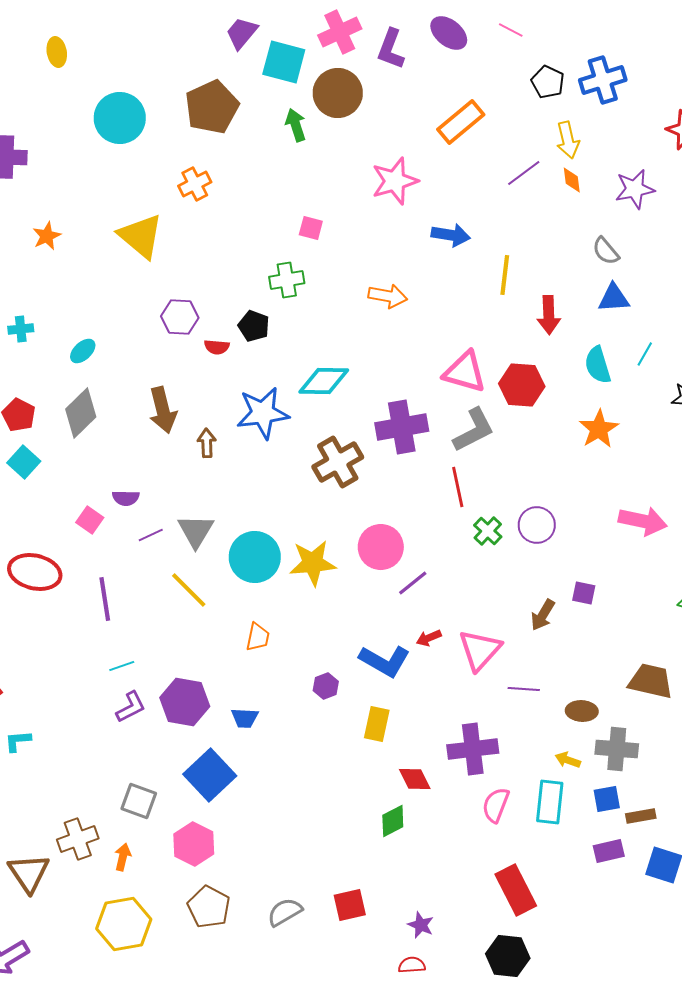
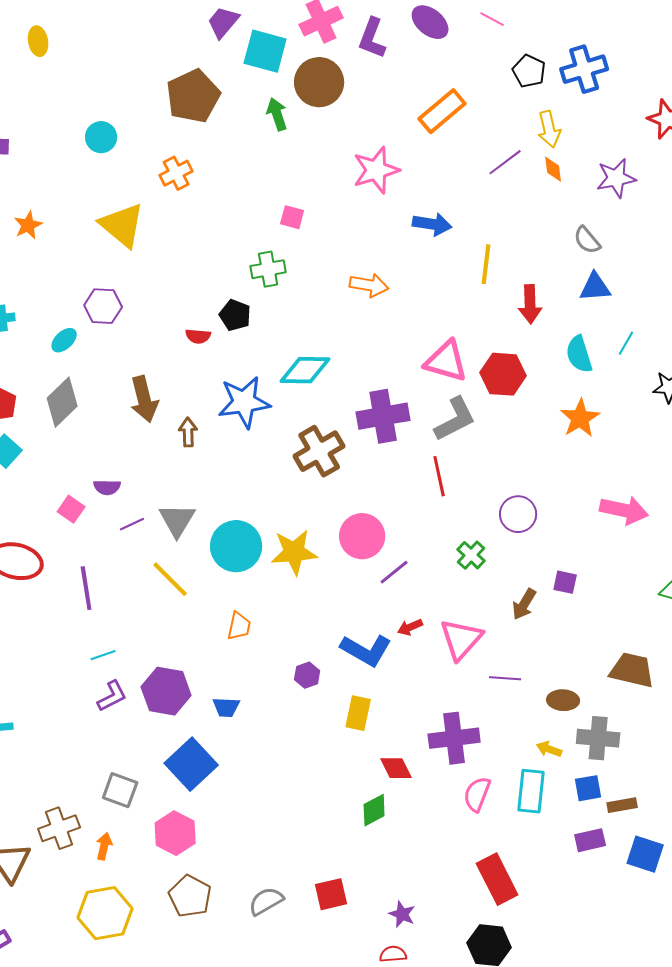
cyan circle: (120, 118) -> (101, 137), moved, size x0.6
purple hexagon: (180, 317) -> (103, 306), moved
green cross: (488, 531) -> (471, 555), moved

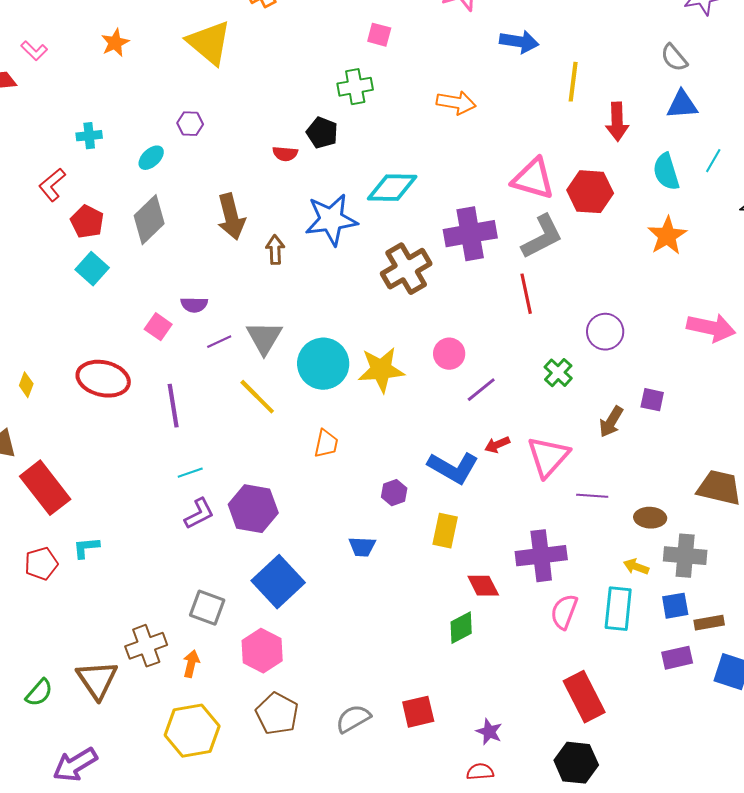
purple hexagon: (103, 306) -> (190, 124), size x0.7
pink circle: (362, 536) -> (449, 354), size x0.7
blue trapezoid: (226, 707) -> (362, 547), moved

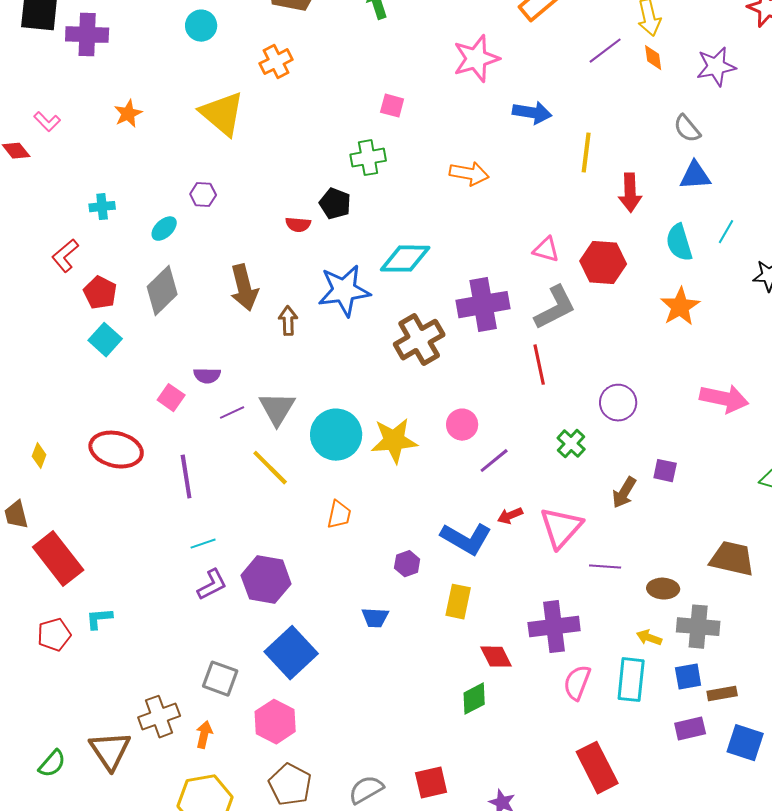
pink triangle: (533, 179) -> (546, 250), size x0.6

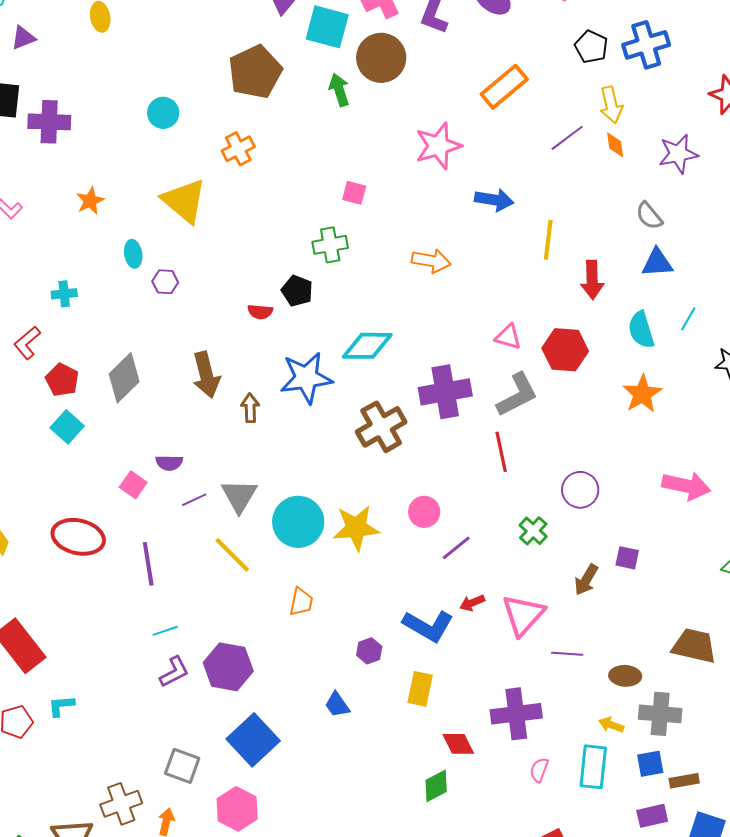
cyan ellipse: (164, 229) -> (133, 254), moved, turned -56
blue trapezoid: (375, 618) -> (337, 705), turned 52
pink semicircle: (577, 683) -> (539, 770), size x0.7

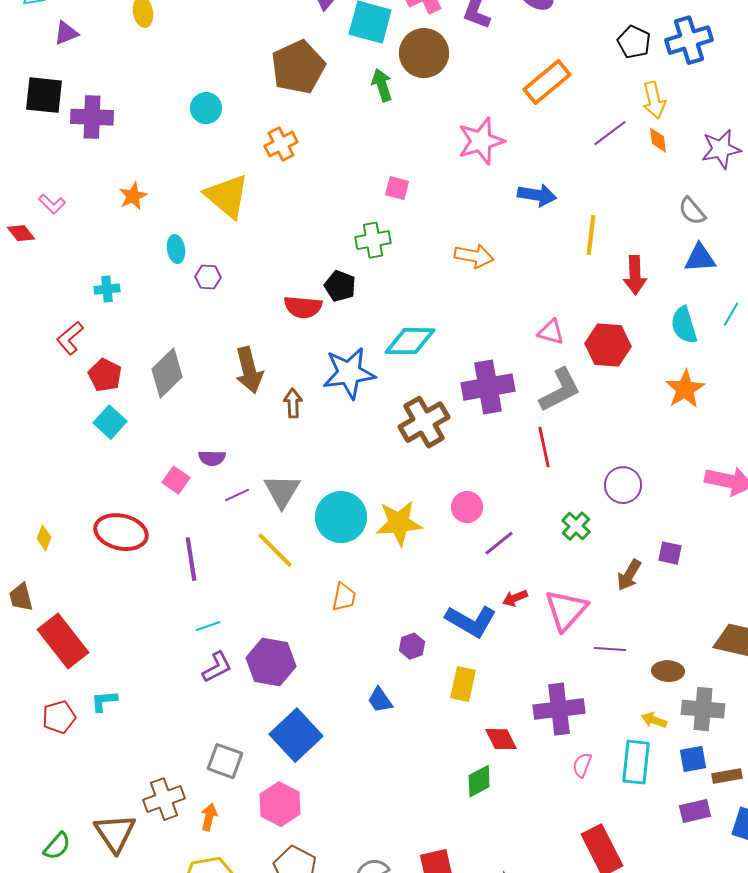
red semicircle: (260, 312) -> (303, 307), size x1.5

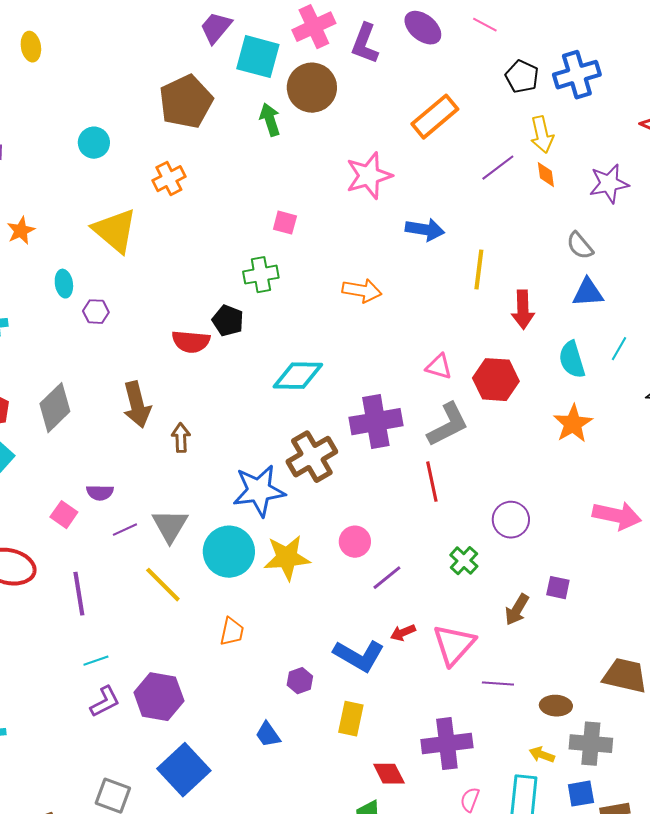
blue star: (349, 373) -> (259, 491), moved

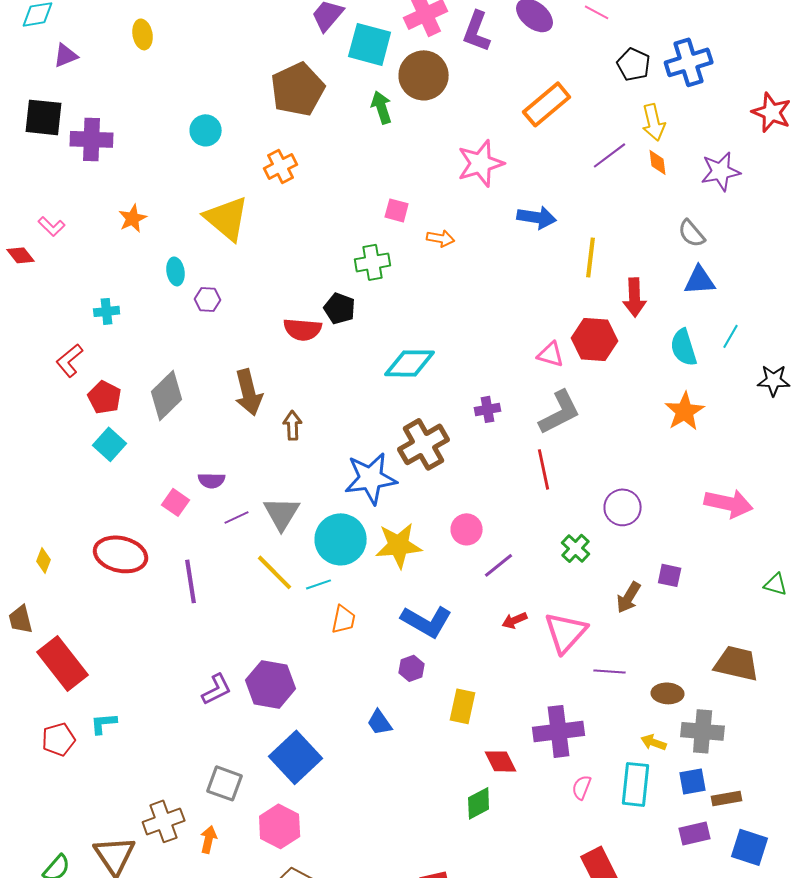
orange arrow: (362, 291) -> (441, 238), moved, size x0.7
red hexagon: (496, 380) -> (595, 339), moved
purple cross: (376, 422) -> (488, 409), size x0.5
blue L-shape: (359, 656) -> (427, 621), moved
cyan line: (96, 661) -> (319, 584), moved

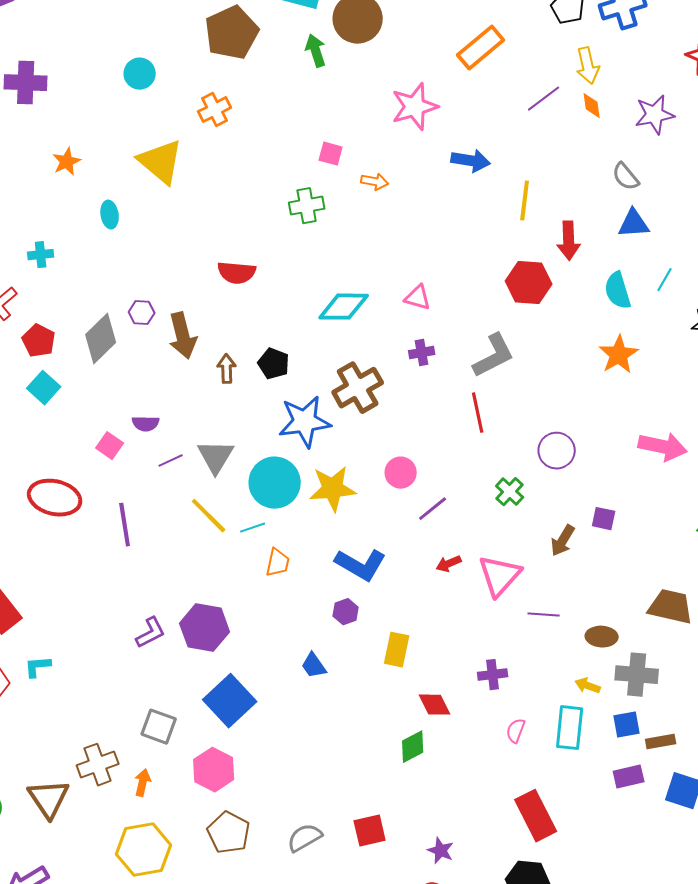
purple hexagon: (208, 299) -> (142, 313), moved
black pentagon: (340, 308) -> (274, 364), moved
pink triangle: (551, 354) -> (418, 298), moved
purple cross: (559, 731) -> (493, 675), size x0.6

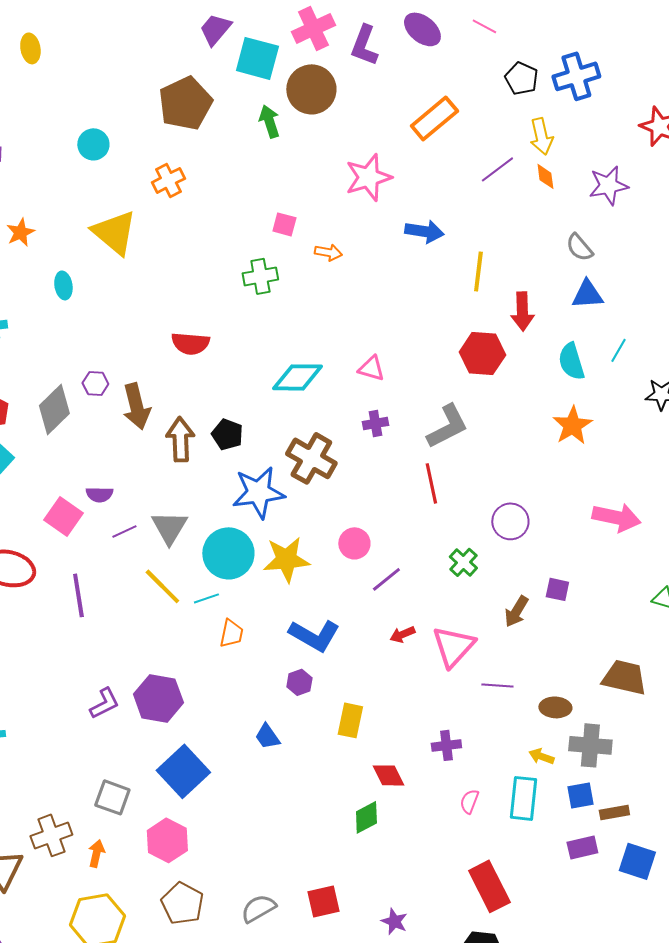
brown arrow: (227, 369) -> (180, 439), size x1.5
brown cross: (358, 388) -> (311, 458), turned -30
pink square: (110, 446) -> (63, 516), size x1.4

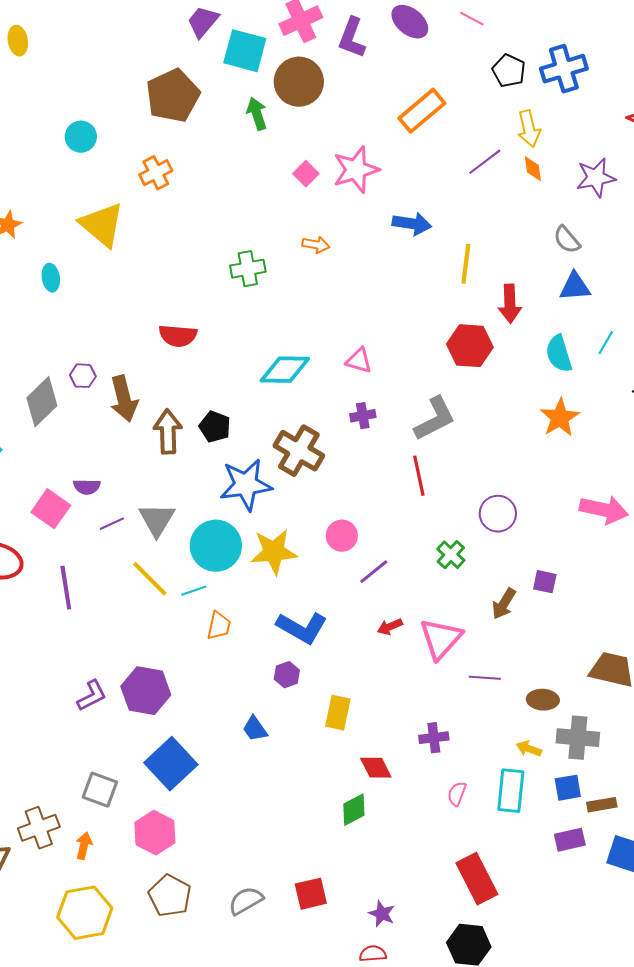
pink square: (284, 224) -> (306, 174), moved, turned 30

